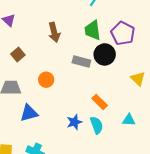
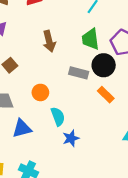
orange rectangle: (100, 102) -> (106, 95), moved
cyan semicircle: (97, 125) -> (58, 116), moved

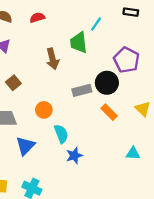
green trapezoid: (91, 39) -> (79, 43), moved
gray rectangle: (79, 73) -> (82, 90), turned -30
blue triangle: (22, 128) -> (25, 146), turned -30

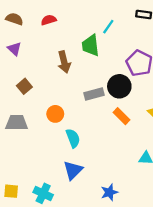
blue triangle: (25, 146) -> (73, 170), moved
blue star: (74, 156) -> (109, 192), moved

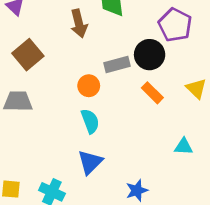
brown square: (24, 86) -> (28, 55), size x1.5
orange circle: (55, 114) -> (89, 86), moved

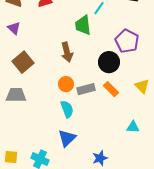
brown arrow: (79, 23) -> (67, 52), moved
gray rectangle: (117, 65) -> (86, 89), moved

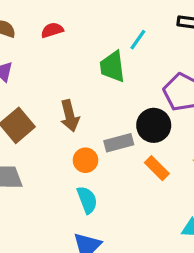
brown arrow: (67, 52) -> (70, 116), moved
gray rectangle: (86, 89) -> (119, 143), moved

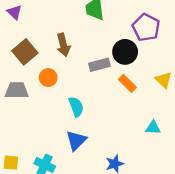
orange circle: (85, 160) -> (48, 78), moved

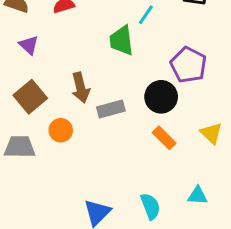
purple triangle: (14, 12) -> (29, 45), moved
gray rectangle: (99, 65) -> (111, 109), moved
cyan semicircle: (76, 107) -> (150, 206), moved

